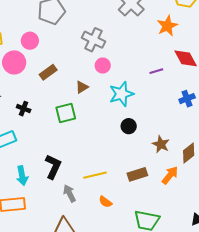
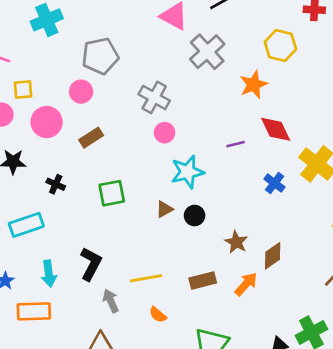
pink circle: (30, 41) -> (81, 92), moved
brown triangle: (82, 87) -> (164, 209), moved
blue cross: (187, 99) -> (275, 183), turned -35

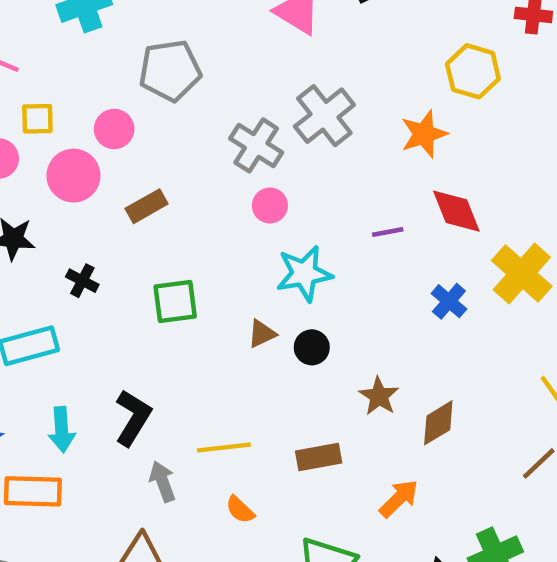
gray cross: (207, 52) -> (324, 116), moved
pink circle: (81, 92) -> (114, 129), moved
orange arrow: (246, 284) -> (399, 499), moved

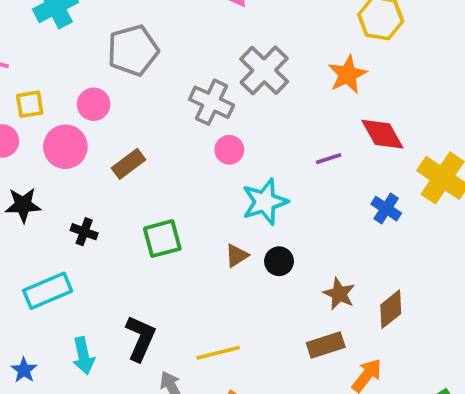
brown rectangle: (319, 457) -> (326, 345), moved

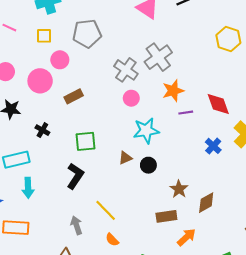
orange star: (347, 74) -> (173, 91), moved
yellow square: (30, 104) -> (44, 36), moved
black L-shape: (140, 338) -> (75, 176), moved
yellow line: (218, 353) -> (106, 210), turned 50
cyan arrow: (83, 356) -> (28, 188), moved

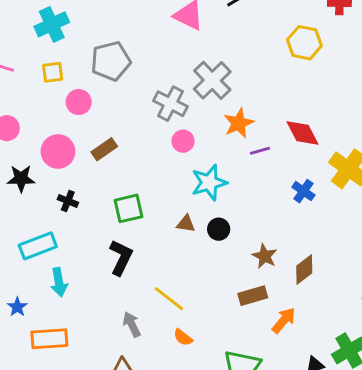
pink circle: (40, 81) -> (58, 151), moved
brown triangle: (125, 158) -> (186, 224), turned 40

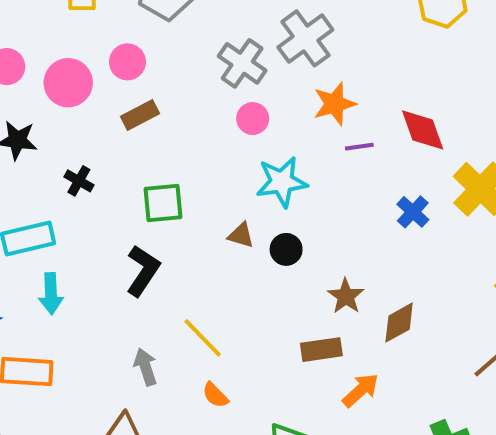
pink circle: (79, 102) -> (127, 62), moved
pink circle: (58, 151) -> (68, 83), moved

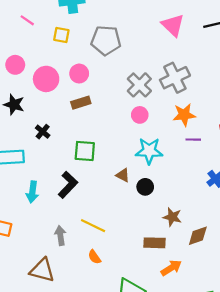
cyan arrow: (51, 294) -> (32, 192), moved
brown star: (346, 296) -> (172, 217), turned -30
yellow line: (203, 338) -> (93, 226), turned -30

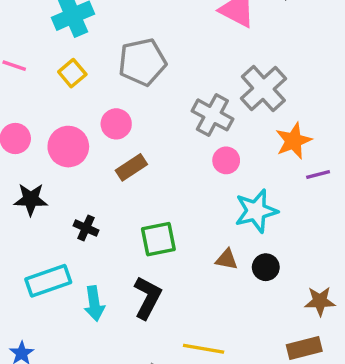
yellow square: (61, 35) -> (72, 73), turned -35
cyan arrow: (32, 192) -> (94, 304), moved

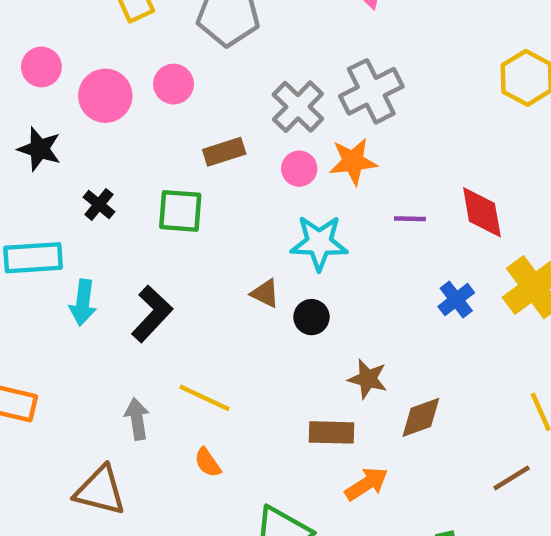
orange star: (294, 141) -> (353, 161), moved
brown rectangle: (131, 167) -> (224, 152), moved
green square: (158, 239) -> (180, 211), moved

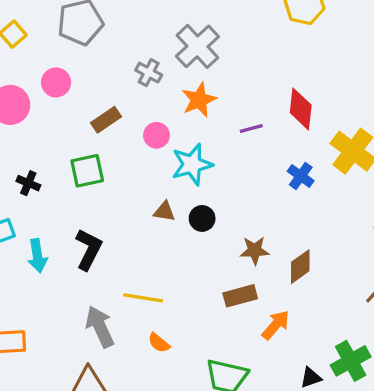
gray cross: (298, 107) -> (149, 73), size x0.7
pink circle: (299, 169) -> (157, 135), moved
red diamond: (482, 212) -> (301, 109), turned 33
gray arrow: (137, 419) -> (100, 327), size x1.4

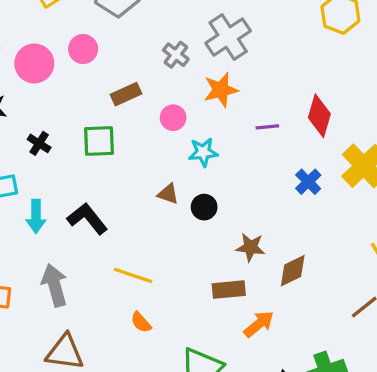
cyan star: (192, 164) -> (203, 152), size x0.7
black L-shape: (89, 249) -> (87, 219), turned -75
gray arrow: (100, 327) -> (55, 285), moved

